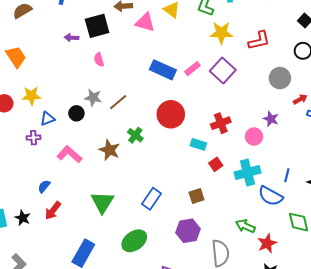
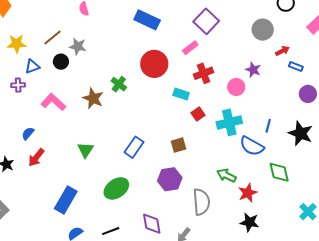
pink rectangle: (192, 69) -> (190, 48), moved
brown line: (118, 102) -> (53, 38), moved
green triangle: (102, 202) -> (85, 150), size x0.7

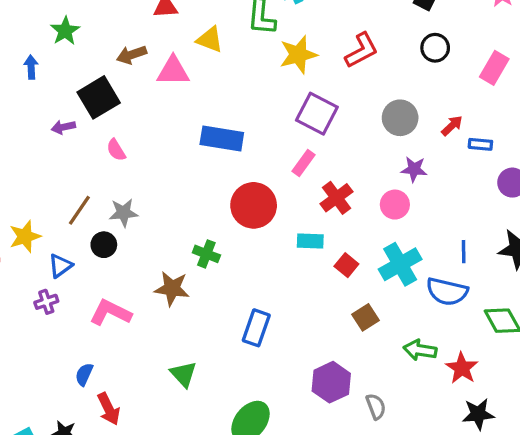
gray circle: (263, 30) -> (400, 118), moved
brown square: (178, 145) -> (366, 317), moved
blue rectangle: (134, 147) -> (256, 328), moved
red arrow: (36, 157) -> (109, 409), turned -48
gray semicircle: (201, 202) -> (376, 406), moved, size x0.6

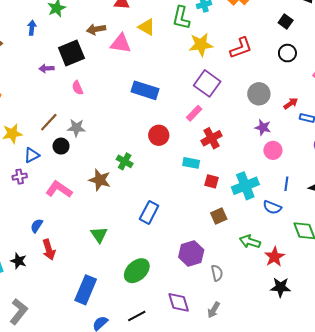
red circle: (254, 205) -> (159, 135), size x0.7
pink circle: (395, 205) -> (273, 150), moved
red square: (346, 265) -> (212, 181), turned -32
blue semicircle: (447, 292) -> (272, 207), size x0.7

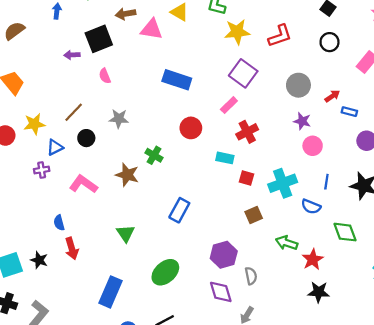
gray star: (76, 128) -> (119, 119), moved
blue semicircle: (37, 226) -> (59, 223), turned -48
purple diamond: (179, 302) -> (221, 292), moved

